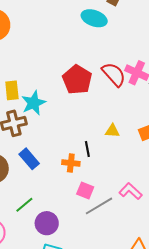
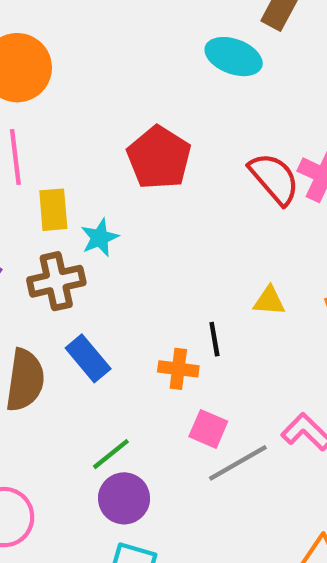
red pentagon: (77, 80) -> (159, 158), moved
cyan star: (34, 103) -> (100, 238), size x0.7
green line: (24, 205) -> (111, 454), moved

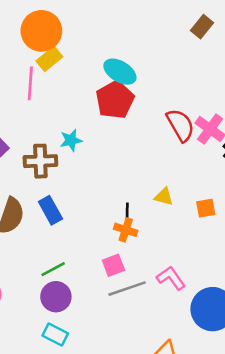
cyan ellipse: (234, 57) -> (120, 72), moved
yellow rectangle: (53, 210) -> (49, 59), moved, turned 45
orange cross: (178, 369) -> (126, 230), moved
pink square: (208, 429) -> (113, 265), turned 35

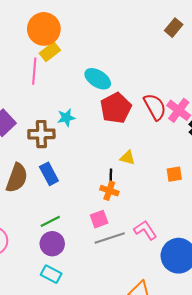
cyan ellipse: (120, 72) -> (98, 79), moved
red pentagon: (115, 100) -> (116, 108), moved
yellow triangle: (164, 197) -> (127, 158), moved

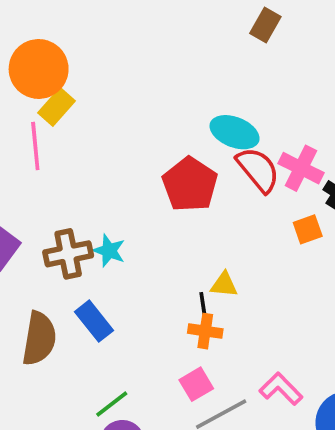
cyan ellipse: (98, 79) -> (235, 132), moved
cyan star: (66, 118) -> (109, 251), moved, turned -30
yellow triangle: (127, 158) -> (224, 285), moved
orange square: (174, 174) -> (308, 229), moved

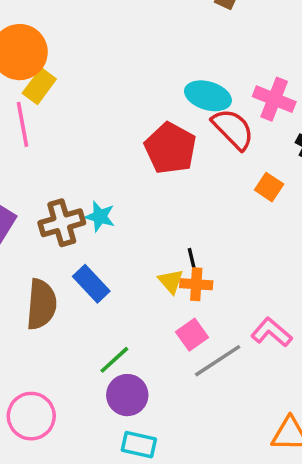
pink cross: (301, 168) -> (274, 99), moved
orange square: (308, 229) -> (269, 187), moved, turned -32
yellow triangle: (224, 285) -> (171, 281), moved, turned 48

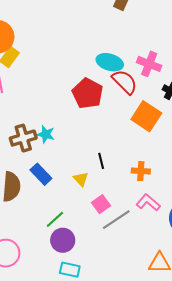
orange square: (269, 187) -> (146, 116), size x1.8
yellow triangle: (171, 281) -> (81, 179), moved
orange cross: (196, 284) -> (141, 171), moved

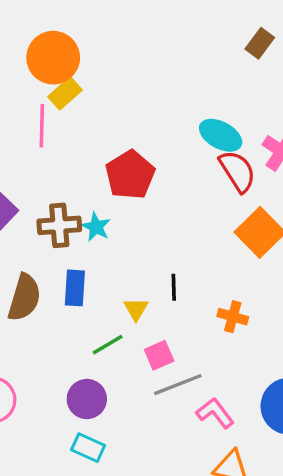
red pentagon: (88, 93) -> (130, 175), moved
blue rectangle: (41, 174) -> (75, 288), turned 35
pink L-shape: (148, 203) -> (215, 413), moved
green line: (55, 219) -> (108, 345), moved

